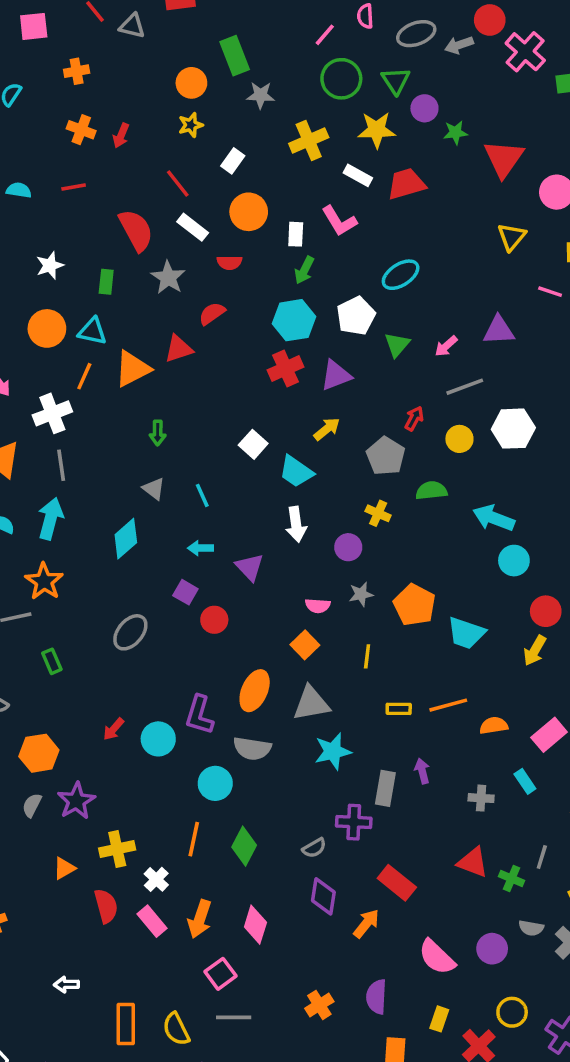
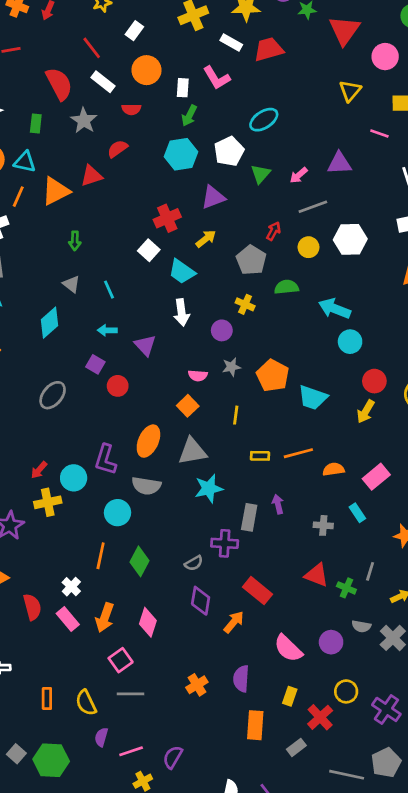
red cross: (286, 369) -> (167, 218), moved
yellow cross: (117, 849) -> (48, 502), moved
orange rectangle: (126, 1024) -> (47, 698), size x0.7

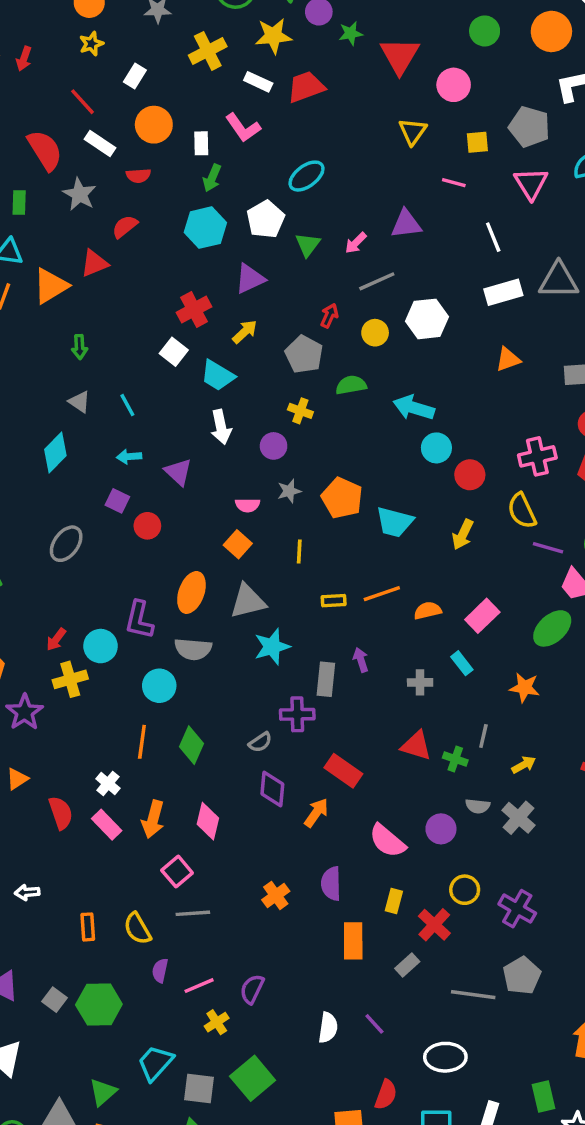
red circle: (374, 381) -> (470, 475), moved

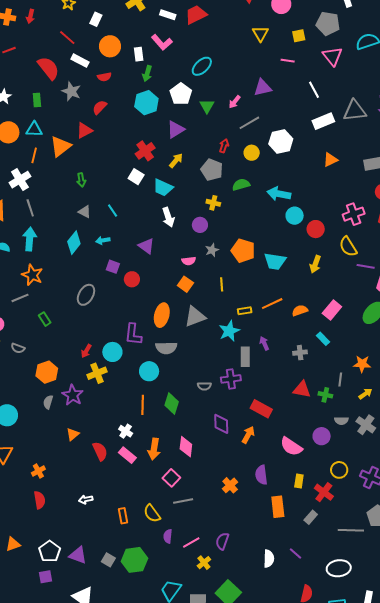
cyan arrow: (129, 457) -> (103, 240), moved
cyan star: (272, 647) -> (229, 331), moved
orange star: (525, 688) -> (362, 364), moved
gray semicircle: (260, 742) -> (204, 386), moved, turned 40

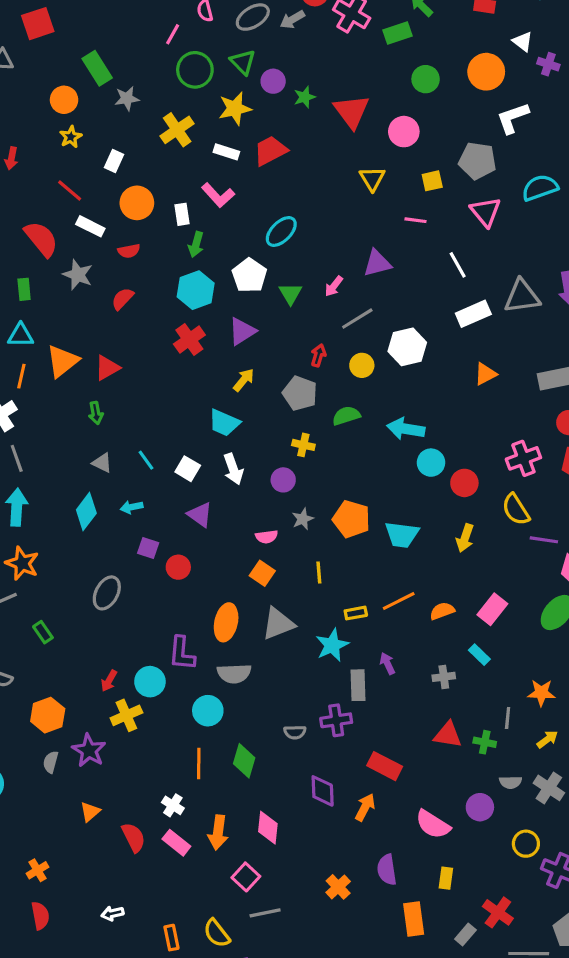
red triangle: (84, 130) -> (107, 368), moved
red cross: (145, 151) -> (189, 339), moved
white square: (136, 177) -> (188, 469), moved
yellow circle: (339, 470) -> (526, 844), moved
red cross: (324, 492) -> (498, 912), moved

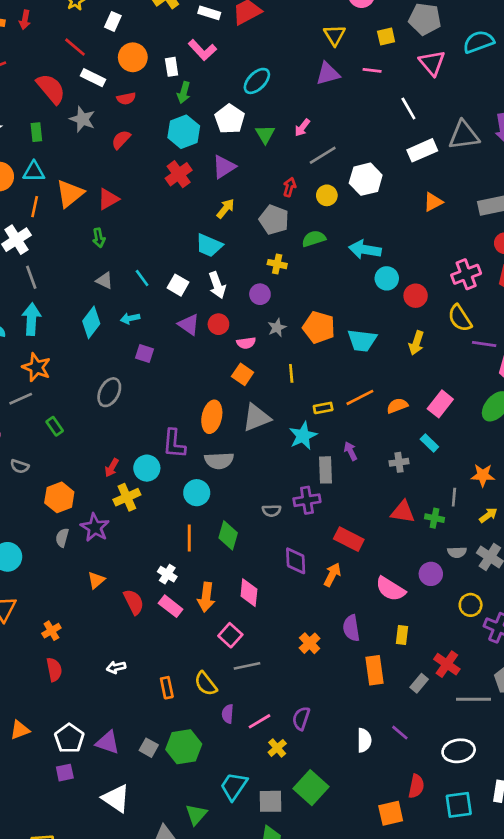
purple triangle: (377, 263) -> (328, 74), moved
red circle: (178, 567) -> (218, 324), moved

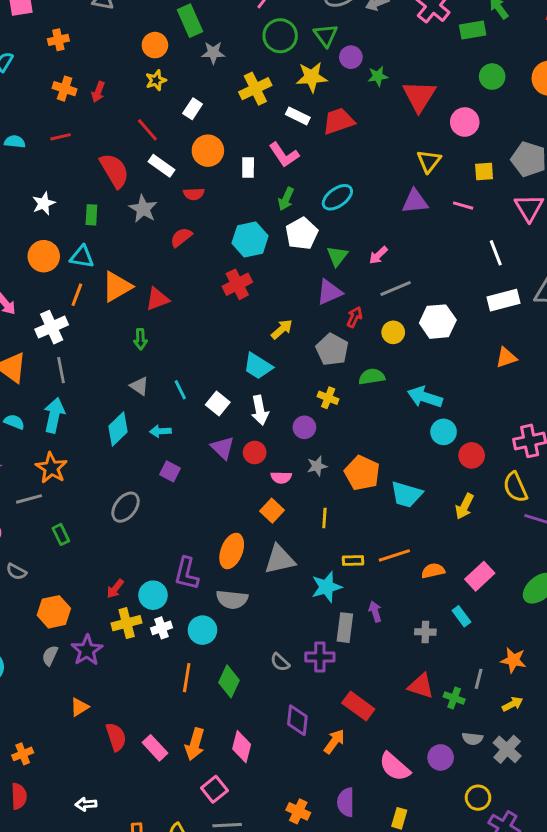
green arrow: (184, 93) -> (286, 199), moved
purple triangle: (224, 167) -> (329, 292), moved
gray semicircle: (272, 511) -> (280, 662), turned 36
white cross: (167, 574) -> (162, 628), moved, turned 30
orange cross: (310, 643) -> (298, 811), turned -30

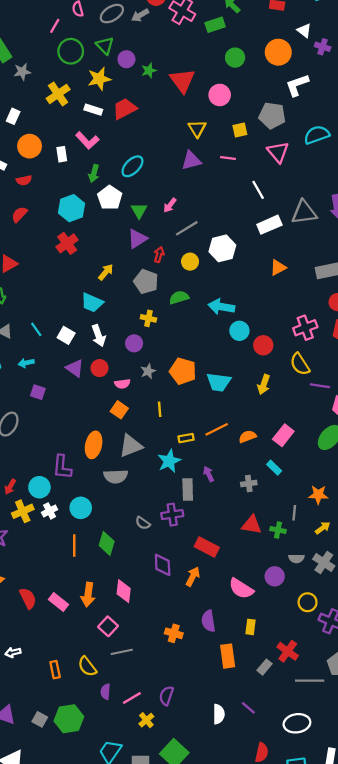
gray semicircle: (232, 599) -> (116, 476), moved

